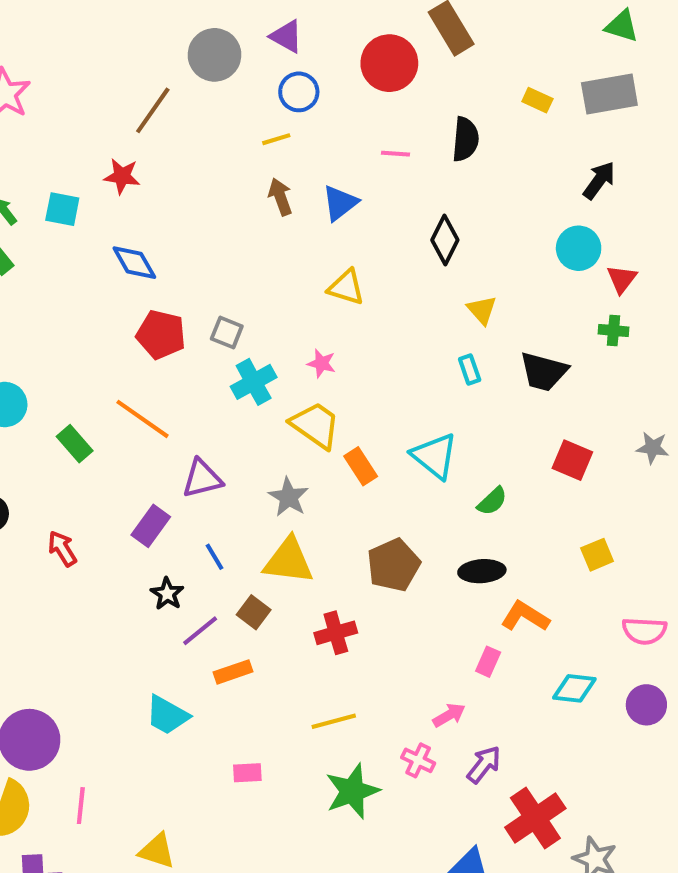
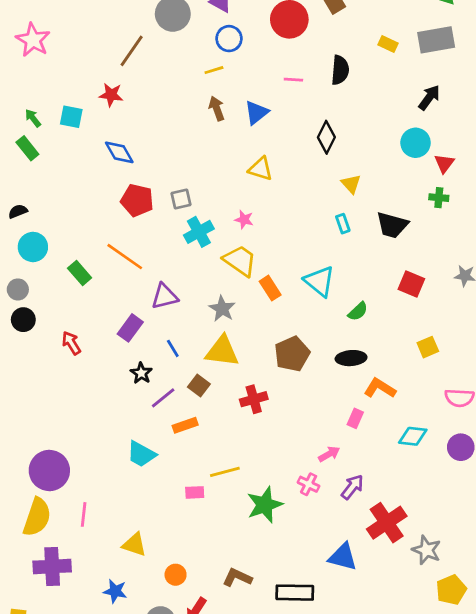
gray square: (227, 333) -> (181, 199), turned -35
yellow line: (334, 721) -> (225, 472), moved

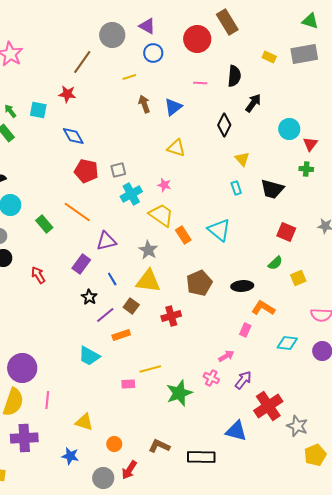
yellow line: (214, 70) -> (129, 77), moved
black arrow: (429, 98) -> (253, 103), moved
green semicircle: (358, 311) -> (275, 263), moved

